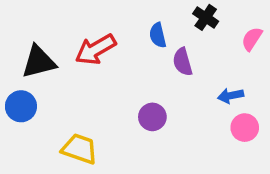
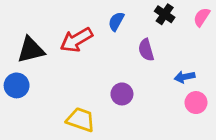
blue semicircle: (158, 35) -> (116, 21), moved, turned 42
pink semicircle: (252, 39) -> (202, 17), moved
yellow trapezoid: (80, 149) -> (81, 120), moved

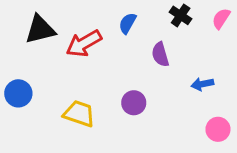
black triangle: (31, 50) -> (40, 29), moved
pink circle: (196, 103) -> (218, 129), moved
yellow trapezoid: (81, 120) -> (79, 114), moved

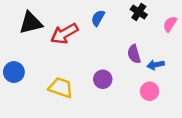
pink semicircle: (221, 19) -> (170, 24), moved
purple semicircle: (160, 54) -> (134, 54), moved
pink circle: (218, 129) -> (150, 91), moved

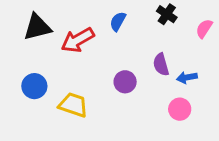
blue circle: (14, 72) -> (34, 86), moved
purple circle: (103, 79) -> (125, 82), moved

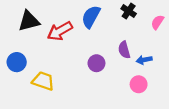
blue semicircle: (118, 21) -> (91, 17), size x1.5
blue circle: (34, 86) -> (17, 62), moved
yellow trapezoid: (73, 105) -> (43, 81), moved

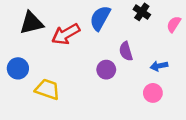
purple semicircle: (124, 50) -> (126, 51), moved

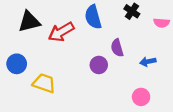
blue semicircle: (100, 18) -> (93, 17), turned -45
pink semicircle: (174, 24) -> (162, 23), turned -119
pink circle: (153, 93) -> (141, 97), moved

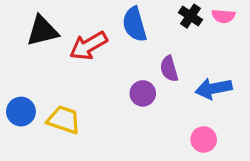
pink semicircle: (162, 23) -> (223, 16), moved
blue arrow: (148, 62) -> (214, 88), size x1.5
blue circle: (17, 64) -> (21, 112), moved

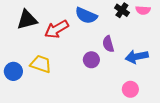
blue semicircle: (135, 24) -> (86, 16), turned -50
yellow trapezoid: (64, 120) -> (41, 64), moved

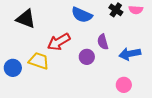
black triangle: (27, 20) -> (26, 19), turned 35
red arrow: (57, 29) -> (59, 42), moved

